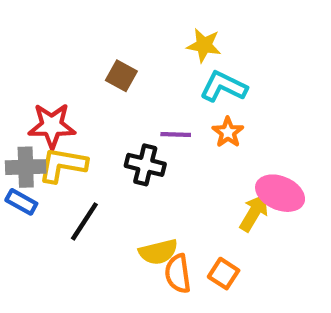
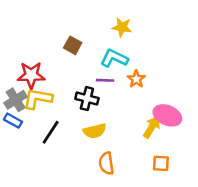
cyan L-shape: (224, 87) -> (114, 58), moved
gray cross: (26, 167) -> (16, 100), turned -30
yellow semicircle: (158, 252) -> (95, 131), moved
orange square: (224, 274) -> (161, 163), moved, turned -30

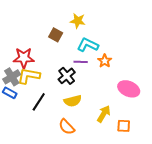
yellow star: (122, 27) -> (78, 21), moved
black cross: (87, 99) -> (67, 76), turned 36
yellow arrow: (152, 127) -> (104, 114), moved
orange semicircle: (106, 163) -> (67, 127), moved, turned -36

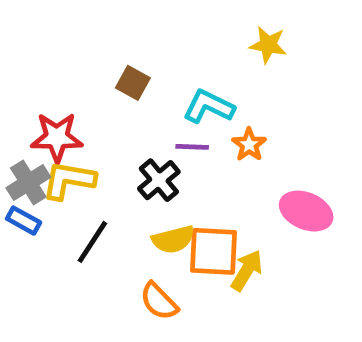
yellow star: (78, 21) -> (268, 45), moved
orange square: (124, 126) -> (214, 251), moved, size x1.6

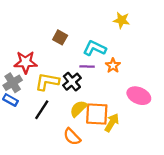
yellow L-shape: (69, 180) -> (47, 82), moved
yellow semicircle: (173, 240) -> (78, 109), turned 150

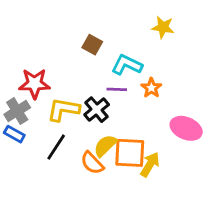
brown square: (60, 37) -> (92, 45), moved
orange semicircle: (72, 137) -> (92, 163), moved

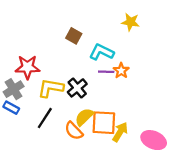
purple line: (117, 89) -> (106, 72), moved
pink ellipse: (186, 128) -> (154, 140), moved

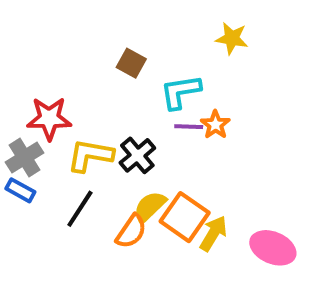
cyan L-shape: (102, 52) -> (180, 92), turned -35
orange square: (104, 123) -> (185, 217), turned 32
orange semicircle: (74, 131) -> (131, 231), turned -102

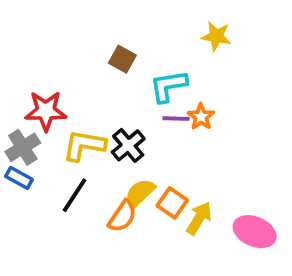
orange square: (185, 217) -> (172, 203), size x0.7

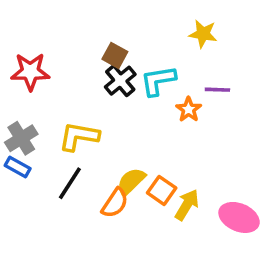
red star: (46, 111) -> (30, 72), moved
purple line: (176, 119) -> (217, 90), moved
black cross: (128, 145) -> (120, 81), moved

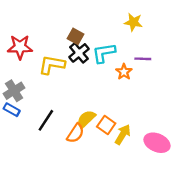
yellow L-shape: (79, 136) -> (52, 65), moved

